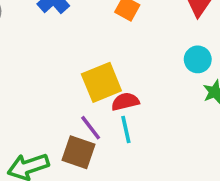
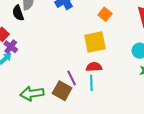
yellow square: (101, 82) -> (95, 42), moved

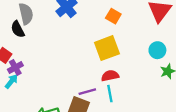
purple cross: (11, 47) -> (15, 67), turned 32
purple line: (72, 78) -> (87, 92), turned -70

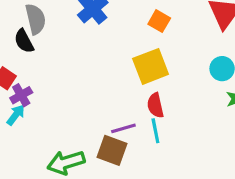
red semicircle: (110, 76) -> (155, 105), turned -91

